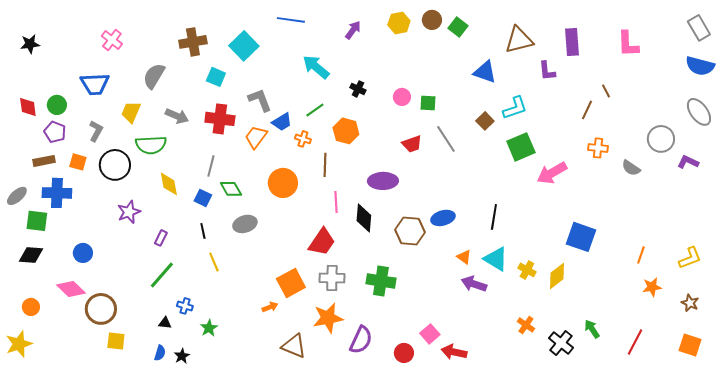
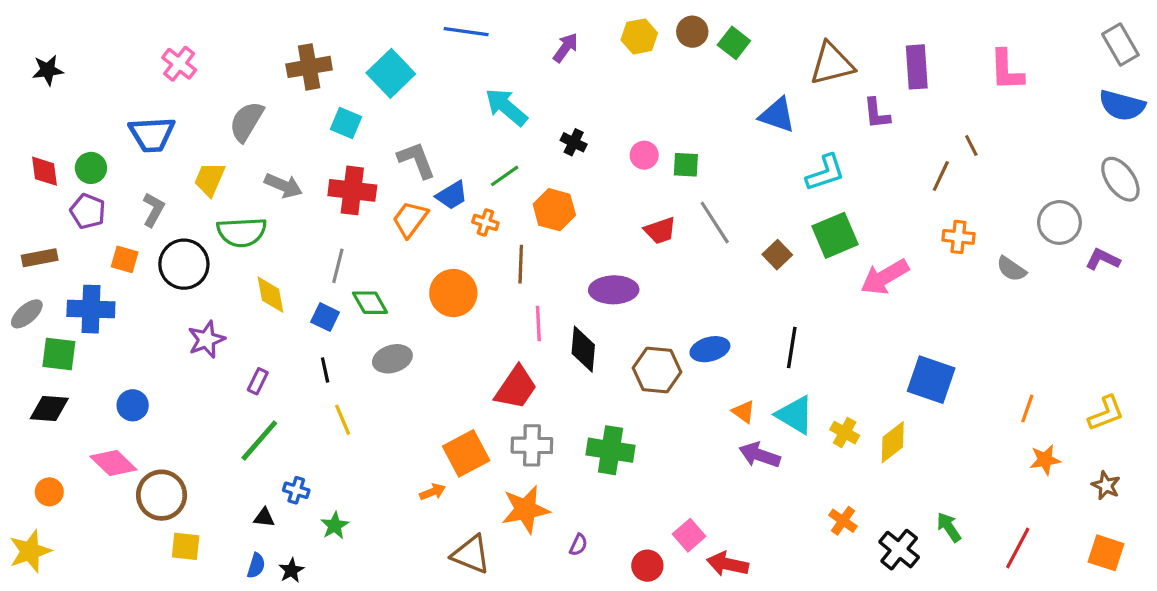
brown square: (485, 121) -> (777, 255), moved
brown rectangle: (44, 161) -> (40, 258), moved
purple semicircle: (361, 340) -> (578, 545), size x0.5

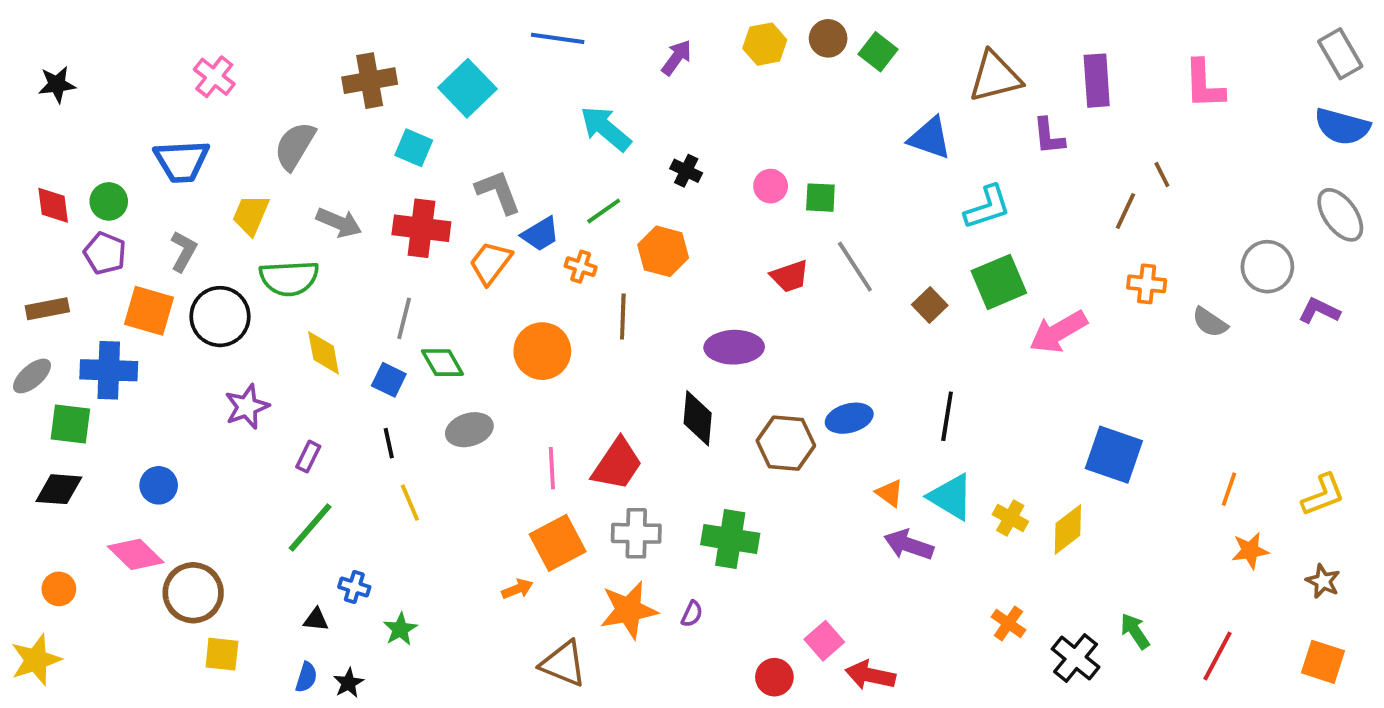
orange square: (125, 259) -> (149, 311), size x1.5
pink line: (538, 323) -> (552, 468), moved
purple semicircle: (578, 545) -> (692, 614), moved

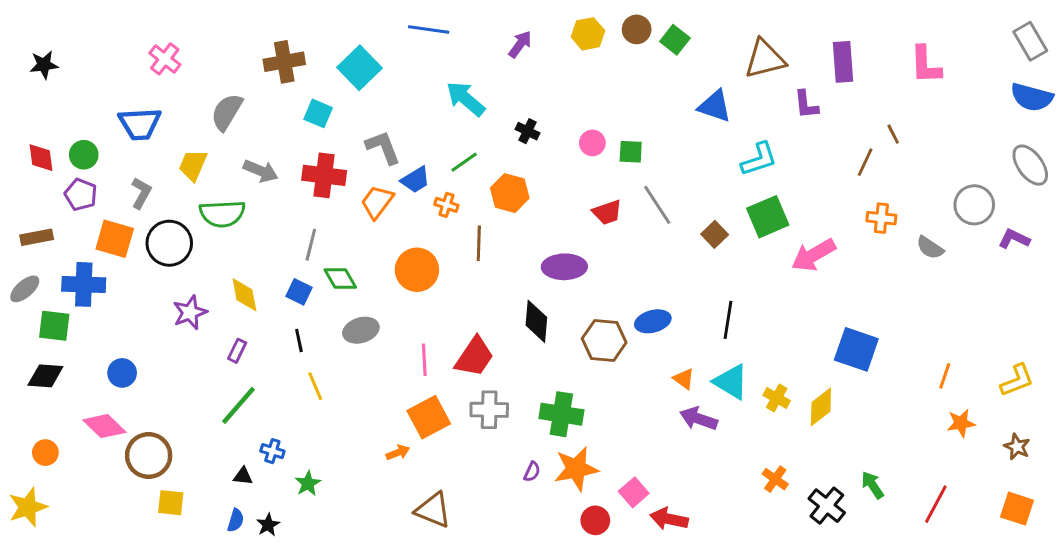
yellow diamond: (324, 353) -> (244, 295), moved
orange star: (629, 610) -> (576, 469), moved

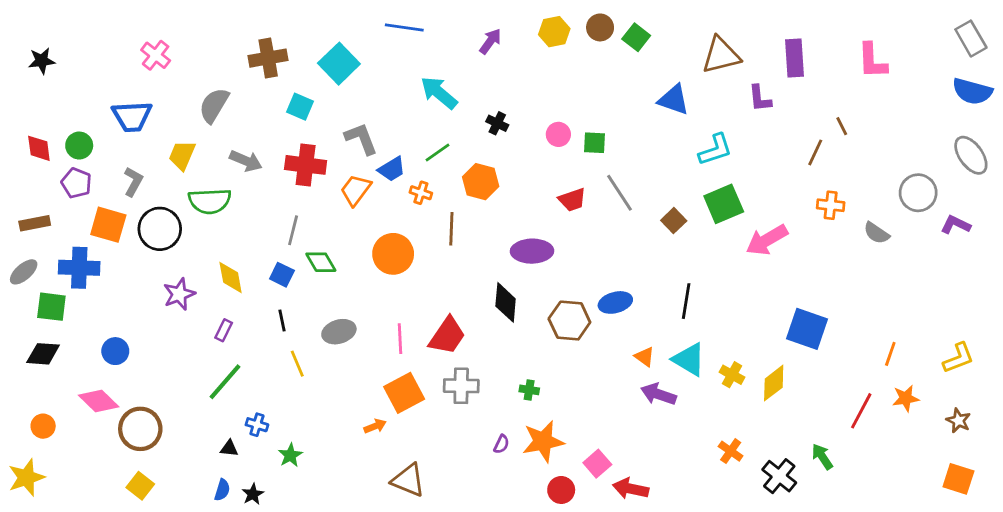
gray ellipse: (361, 330) -> (339, 332), moved
green cross: (561, 414) -> (529, 390), size x0.5
yellow square: (171, 503) -> (140, 486), moved, turned 32
red line: (936, 504) -> (861, 411), moved

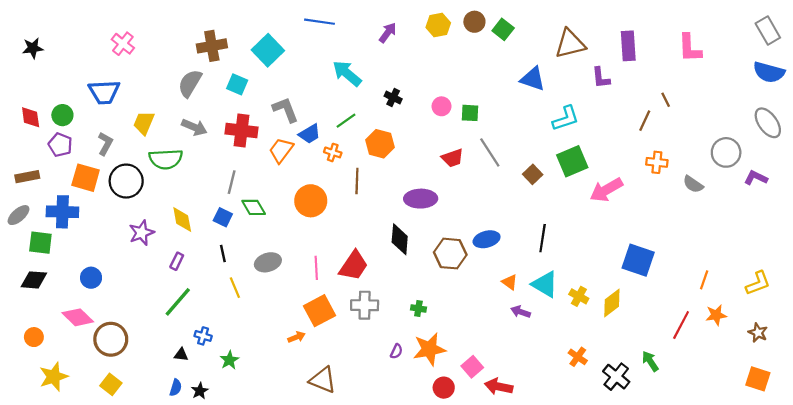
gray semicircle: (214, 105) -> (190, 83), moved
purple arrow: (658, 394) -> (521, 312), size x0.7
yellow star: (26, 477) -> (54, 377), moved

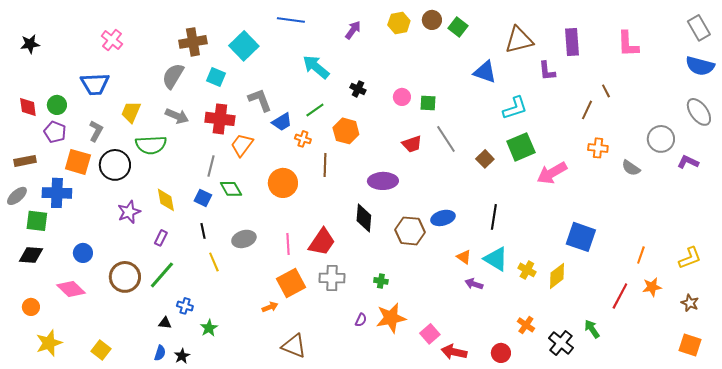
orange trapezoid: (281, 150) -> (242, 145), moved
brown circle: (111, 339) -> (125, 277), moved
red circle: (444, 388) -> (501, 353), moved

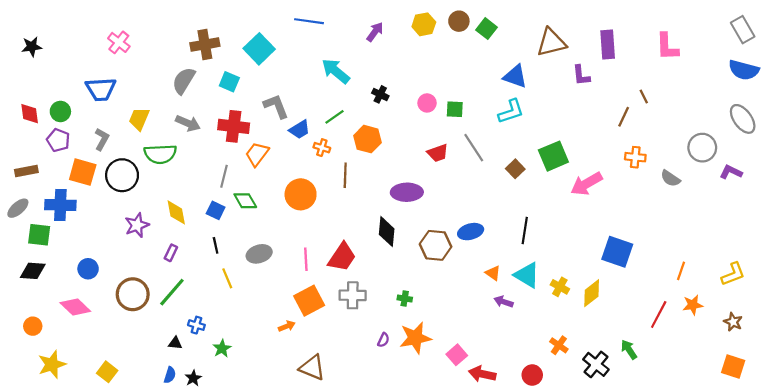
cyan L-shape: (515, 108) -> (511, 111), moved

